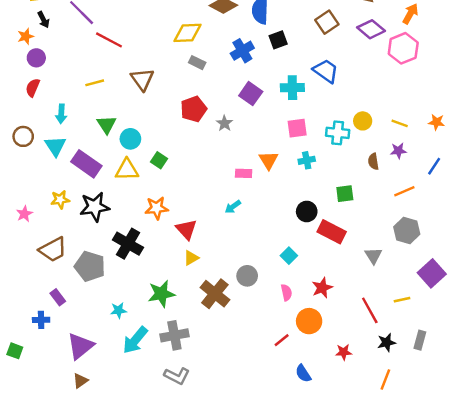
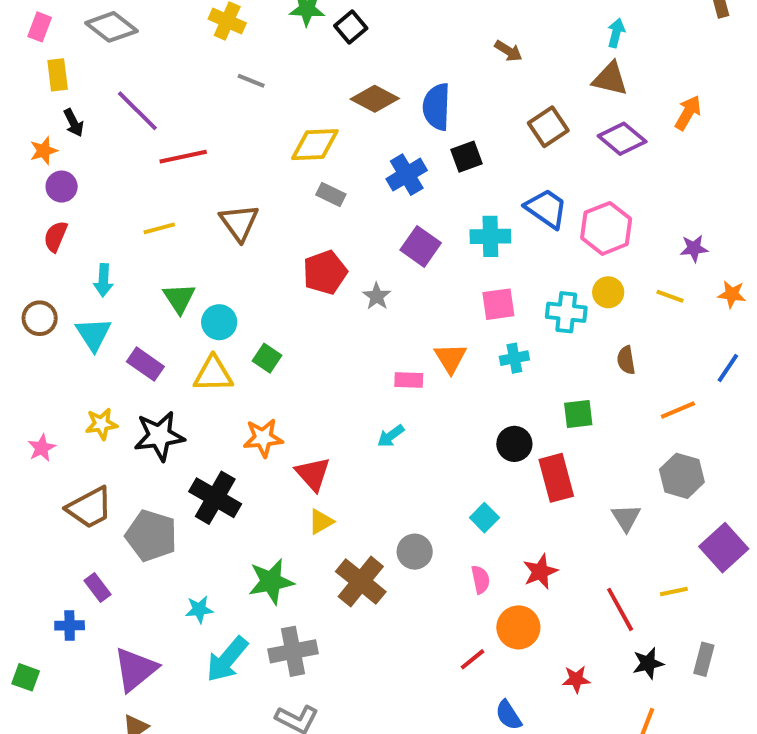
red line: (109, 40) -> (183, 157), turned -40
pink hexagon: (403, 48) -> (606, 228), moved
purple star: (398, 151) -> (694, 248), moved
purple rectangle: (86, 164) -> (145, 364), size x0.7
red rectangle: (332, 232) -> (556, 478), turned 48

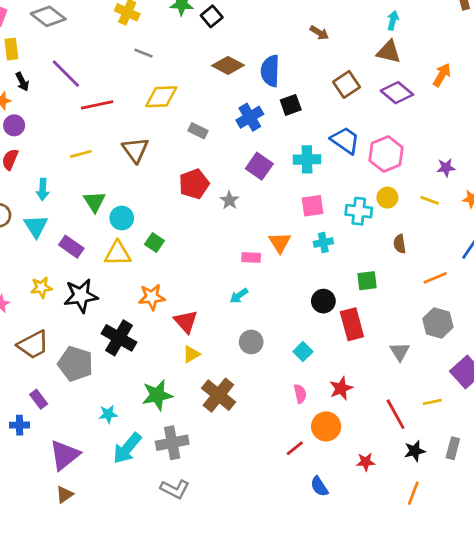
yellow diamond: (315, 145) -> (161, 97), moved
gray circle: (415, 552) -> (251, 342), moved

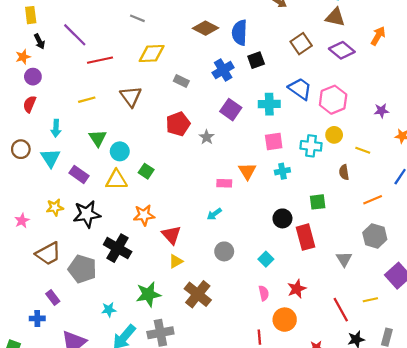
yellow line: (430, 200) -> (363, 150), moved
red line: (295, 448) -> (259, 337), turned -56

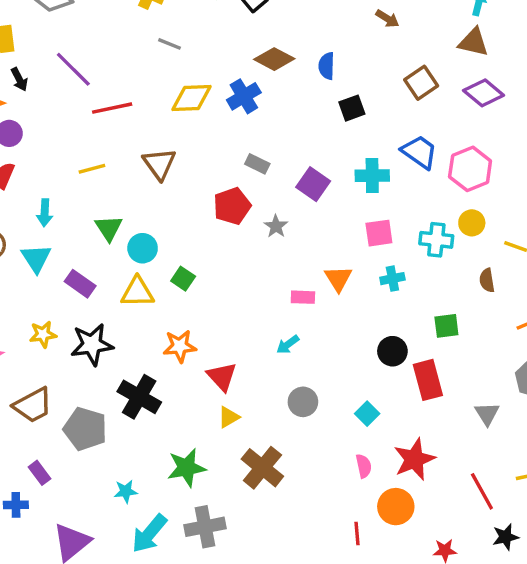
blue semicircle: (240, 33) -> (327, 66), size x0.7
blue cross: (223, 70) -> (244, 96), moved
gray rectangle: (181, 81) -> (257, 164), moved
red star: (297, 289) -> (414, 459), size x1.4

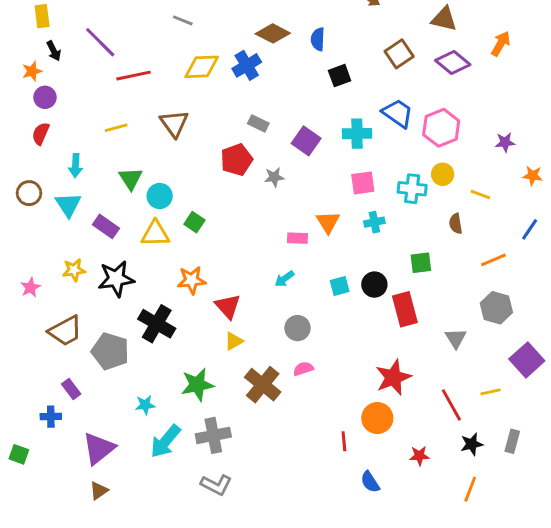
gray star: (276, 226) -> (274, 177), turned 30
cyan square: (367, 414) -> (340, 286), moved, turned 30
pink semicircle: (364, 466) -> (303, 369), moved, turned -96

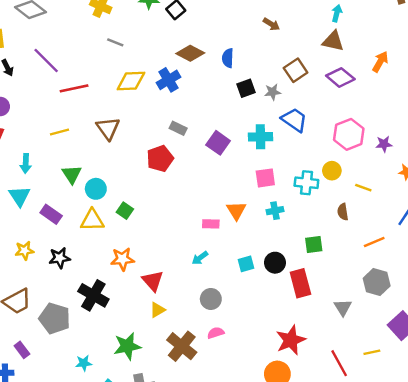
pink hexagon: (441, 128) -> (349, 134), moved
gray star: (274, 177) -> (273, 92), moved
black star: (116, 279) -> (60, 258), size x0.7

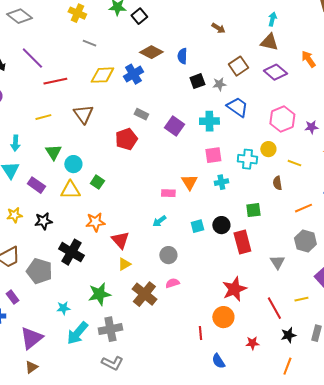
orange arrow: (380, 62) -> (308, 59), turned -66

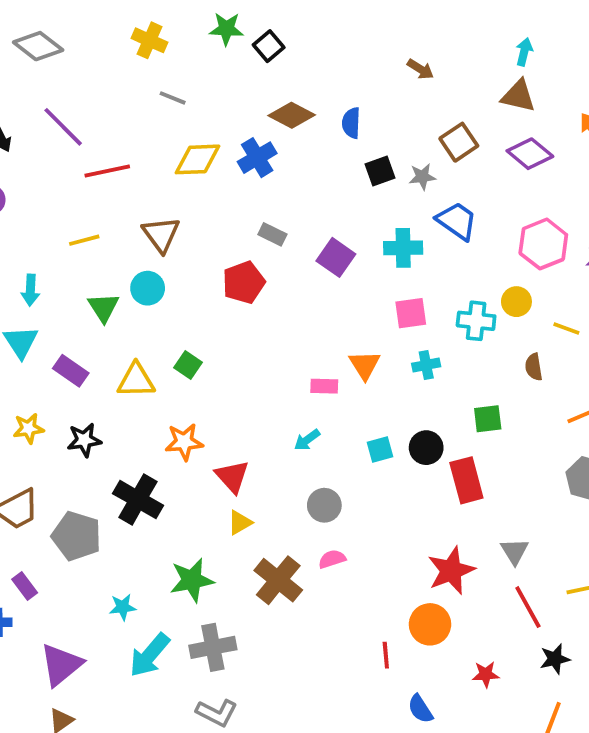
cyan circle: (73, 164) -> (148, 288), moved
gray triangle: (277, 262) -> (515, 551), moved

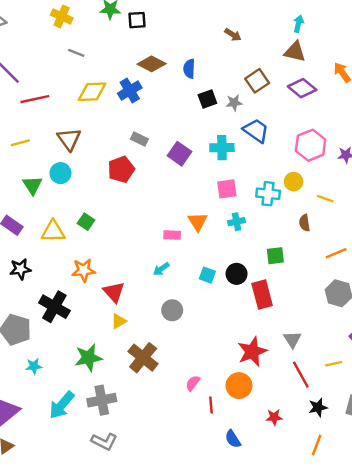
black square: (269, 46) -> (137, 20), turned 36
cyan square: (380, 450) -> (207, 275), turned 35
pink semicircle: (332, 559) -> (193, 383), moved, turned -35
cyan star: (123, 607) -> (34, 366), moved

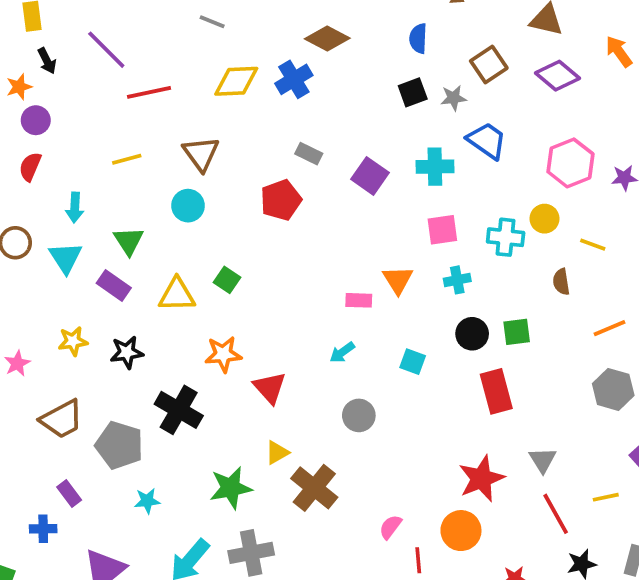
blue semicircle: (189, 69) -> (418, 39), moved
green triangle: (33, 185) -> (129, 241), moved
black circle: (237, 274) -> (472, 334), moved
yellow triangle: (119, 321) -> (277, 453), moved

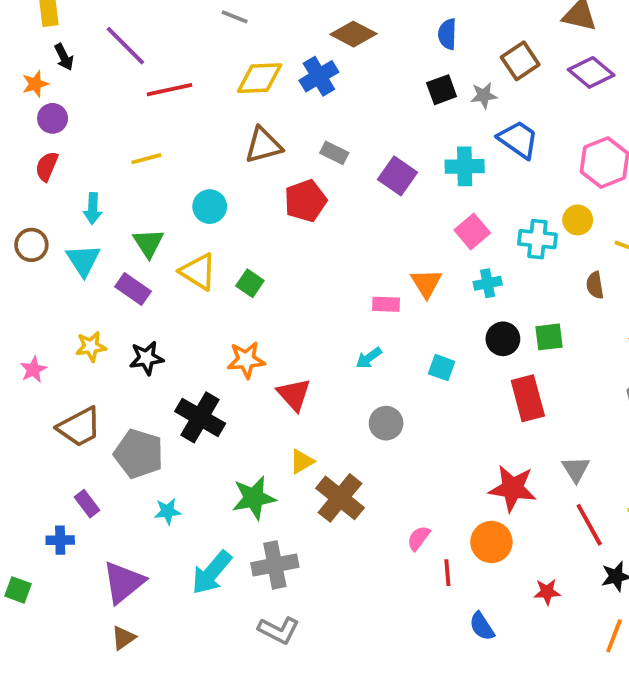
brown triangle: (201, 154) -> (263, 145), moved, turned 51
pink square: (442, 230) -> (472, 231), turned -32
yellow triangle: (177, 295) -> (198, 272), moved, turned 33
red star: (481, 479) -> (513, 488), turned 30

